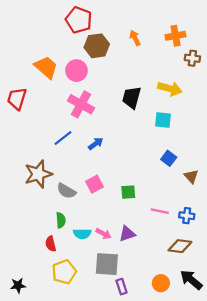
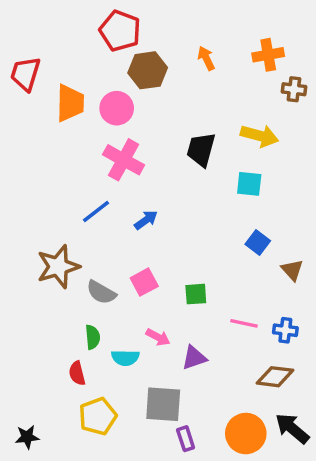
orange trapezoid: (46, 67) -> (70, 103), turned 50
red trapezoid: (17, 99) -> (25, 74), moved
pink arrow: (103, 234) -> (158, 337), moved
orange circle: (161, 283) -> (246, 434), size x1.5

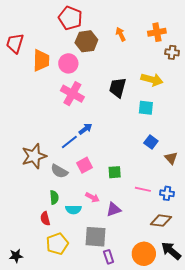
blue line: (96, 211) -> (69, 142), moved

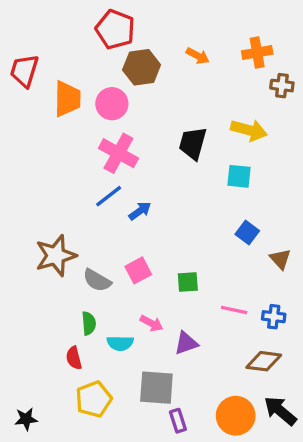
orange arrow: (121, 34) -> (198, 56), turned 144
blue line: (69, 142) -> (109, 196), moved

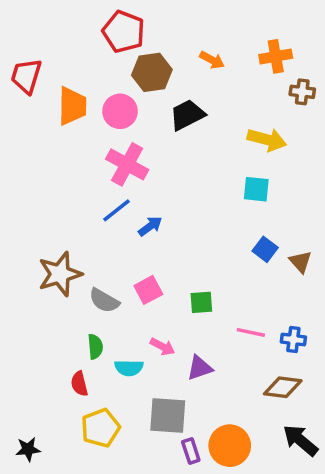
black trapezoid: (193, 143) -> (187, 115), moved, turned 48
brown triangle: (280, 259) -> (300, 262), moved
orange circle: (236, 416) -> (230, 446), moved

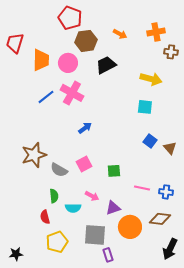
blue line: (116, 210) -> (46, 97), moved
black arrow: (300, 440) -> (170, 249), turned -105
orange circle: (230, 446) -> (130, 227), moved

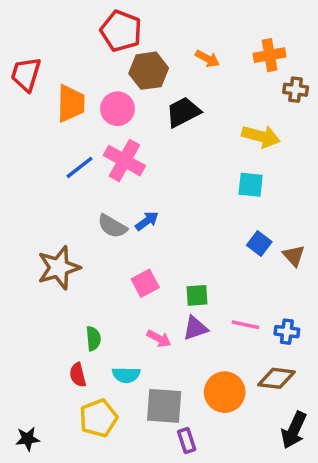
gray semicircle: (59, 170) -> (112, 226), moved
cyan semicircle: (73, 208) -> (126, 375), moved
purple triangle: (113, 208) -> (195, 328), moved

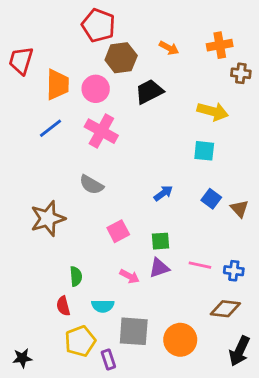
blue line: (79, 167) -> (51, 128), moved
blue arrow: (147, 221) -> (163, 193), moved
orange circle: (225, 392) -> (180, 340), moved
purple rectangle: (187, 441) -> (108, 360), moved

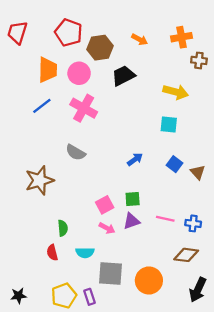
red pentagon: (98, 25) -> (69, 33), moved
red trapezoid: (21, 61) -> (17, 33), moved
pink square: (118, 231) -> (105, 205), moved
yellow pentagon: (80, 341) -> (64, 296), moved

